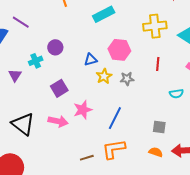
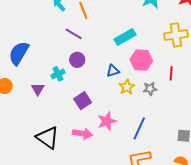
cyan rectangle: (104, 14) -> (125, 37), moved
purple line: (21, 22) -> (74, 34), moved
red line: (158, 64) -> (171, 73), moved

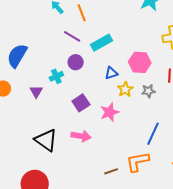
cyan rectangle: (125, 37) -> (101, 43), moved
pink star: (107, 121) -> (110, 112), moved
blue line: (139, 128) -> (153, 134), moved

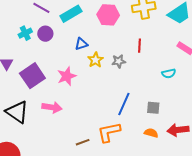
pink hexagon: (140, 62) -> (108, 15), moved
cyan cross: (56, 76) -> (25, 33), moved
purple square: (81, 103) -> (32, 76), moved, size x1.4
pink star: (110, 112) -> (67, 76), moved

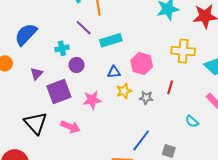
pink hexagon: (108, 15) -> (142, 63), moved
purple circle: (45, 34) -> (76, 65), moved
cyan semicircle: (169, 73) -> (192, 121), turned 40

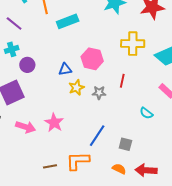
purple line: (84, 28) -> (14, 23), moved
cyan rectangle: (111, 40) -> (68, 21), moved
pink star: (92, 100) -> (54, 123), moved, turned -30

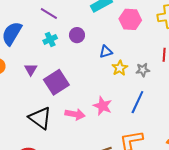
pink hexagon: (92, 59) -> (130, 19), moved
purple circle: (27, 65) -> (77, 35), moved
blue line: (97, 136) -> (137, 102), moved

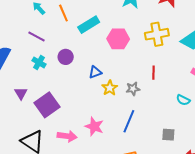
cyan cross: (50, 39) -> (39, 62), turned -32

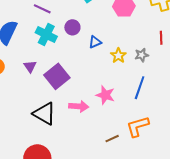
cyan cross: (39, 62) -> (46, 35), size x1.5
blue triangle: (95, 72) -> (95, 42), moved

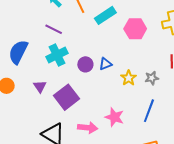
purple circle: (72, 27) -> (85, 64), moved
cyan cross: (46, 35) -> (57, 55), turned 35

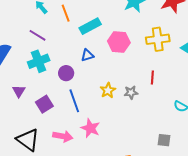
blue triangle: (106, 64) -> (87, 55), moved
purple square: (66, 97) -> (44, 104), size x0.7
blue line: (149, 111) -> (74, 101), moved, turned -45

